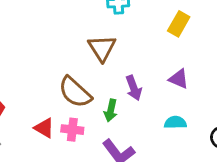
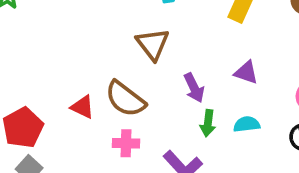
green arrow: (111, 110) -> (208, 123), moved
red triangle: (44, 128) -> (83, 107), moved

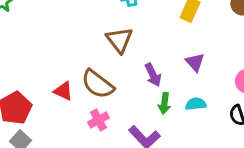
purple triangle: (246, 72) -> (195, 62), turned 30
pink cross: (126, 143) -> (98, 120), turned -30

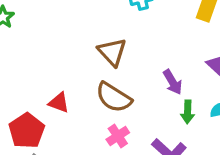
brown triangle: (119, 40) -> (112, 52), moved
red triangle: (63, 91) -> (59, 103), moved

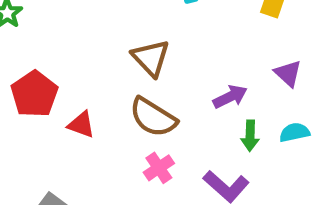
purple arrow: (173, 82) -> (230, 97), turned -85
red pentagon: (27, 131) -> (34, 94), moved

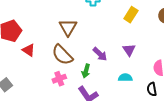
purple arrow: (230, 97) -> (100, 54), turned 56
green arrow: (250, 136) -> (86, 71), moved

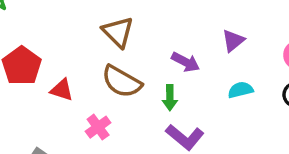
purple triangle: (129, 50) -> (233, 41), turned 40
pink cross: (59, 79) -> (98, 127), moved

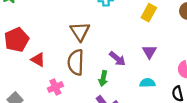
purple triangle: (233, 41) -> (149, 52), turned -32
brown semicircle: (122, 82) -> (76, 62), turned 50

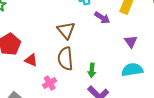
purple arrow: (117, 59) -> (102, 18), moved
cyan semicircle: (147, 83) -> (132, 70), size x1.5

